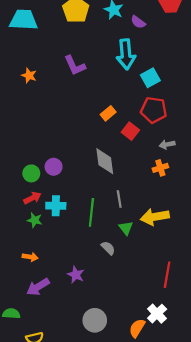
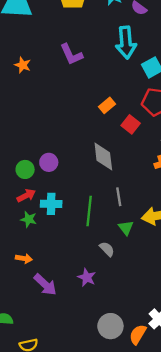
purple star: (76, 275) -> (87, 277), moved
purple arrow: (38, 287) -> (45, 285), moved, turned -105
gray circle: (95, 320) -> (110, 326), moved

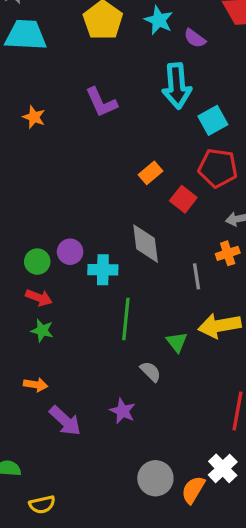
red arrow: (26, 196) -> (39, 298), turned 48
gray line: (119, 197) -> (196, 276), moved
cyan cross: (51, 204) -> (103, 270), moved

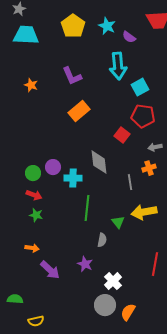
orange rectangle: (150, 173) -> (79, 111), moved, size x1.5
gray semicircle: (150, 372) -> (102, 240), turned 56
white cross: (223, 468) -> (113, 281), moved

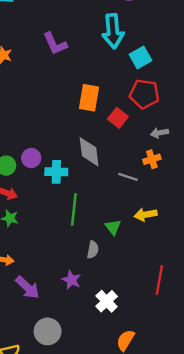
orange rectangle: (79, 111) -> (89, 98), moved, turned -40
gray line: (130, 182) -> (128, 177), turned -63
yellow arrow: (144, 212) -> (146, 215), size x0.7
gray circle: (105, 305) -> (48, 331), moved

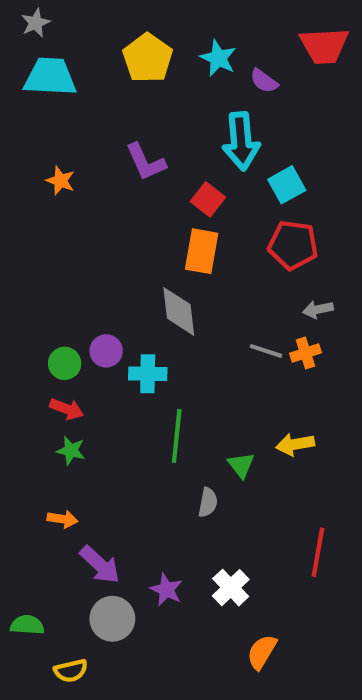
red square: (118, 118) -> (208, 199), moved
gray diamond: (89, 152) -> (179, 311), moved
gray line: (128, 177) -> (266, 351), moved
purple star: (71, 280) -> (166, 590), moved
gray circle: (48, 331) -> (112, 619), moved

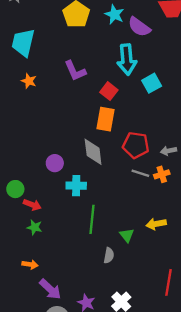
cyan trapezoid: (50, 77) -> (23, 43), moved, turned -80
purple semicircle: (264, 81) -> (139, 27), size x1.5
red pentagon: (293, 245) -> (136, 145), moved
purple circle: (106, 351) -> (55, 163), moved
green circle: (65, 363) -> (15, 189), moved

